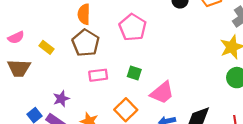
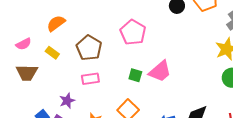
orange semicircle: (84, 14) -> (56, 23), moved, turned 54
pink rectangle: (98, 75) -> (90, 79), moved
pink trapezoid: (162, 93) -> (160, 71), moved

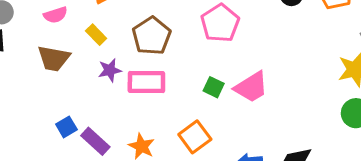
pink rectangle: (90, 79) -> (146, 82), size x1.4
purple star: (67, 101) -> (110, 70), moved

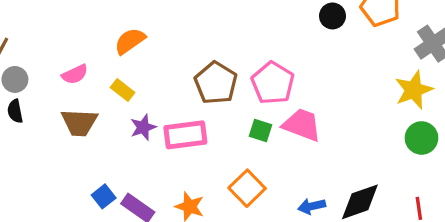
pink pentagon: (220, 23) -> (273, 83), moved
brown pentagon: (152, 36) -> (216, 83), moved
pink trapezoid: (251, 87) -> (302, 125), turned -120

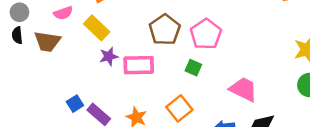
yellow rectangle: (123, 90) -> (97, 28), size x1.5
brown trapezoid: (79, 123) -> (47, 41), moved
pink trapezoid: (302, 125) -> (243, 89), moved

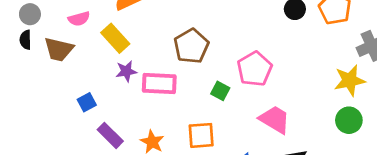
pink pentagon: (206, 34) -> (255, 69), moved
blue square: (75, 104) -> (87, 102), moved
orange square: (179, 108) -> (201, 135), turned 30

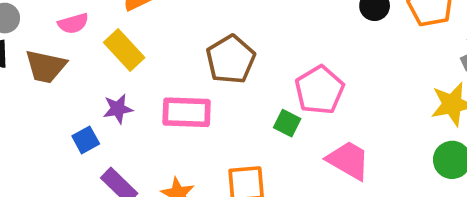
purple star: (126, 71) -> (118, 109), moved
green square: (220, 91) -> (287, 123), moved

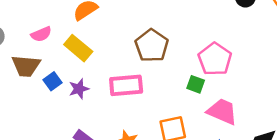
blue square: (86, 140) -> (52, 81), moved
pink trapezoid: (348, 160) -> (222, 111), moved

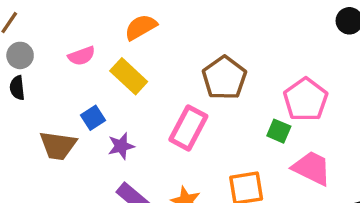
brown trapezoid: (26, 66) -> (58, 146), moved
pink rectangle: (126, 85) -> (188, 128), turned -60
purple star: (79, 89) -> (121, 146), moved

